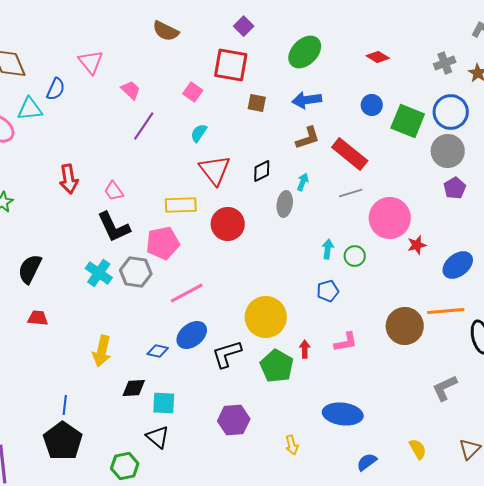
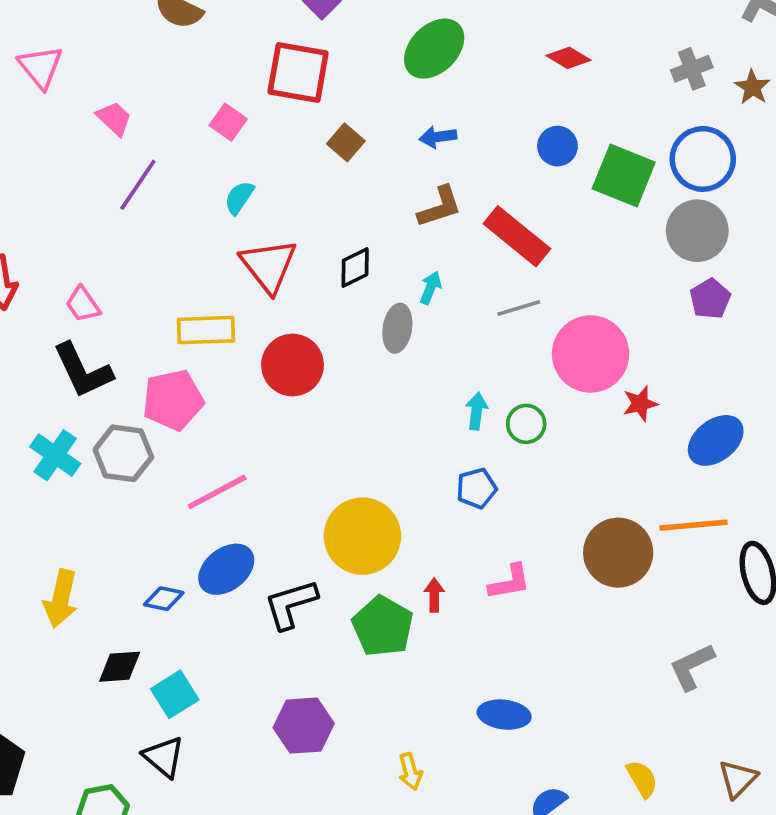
blue arrow: (307, 100) -> (438, 137), size x0.7
brown square: (257, 103) -> (346, 142), turned 30
cyan square: (164, 403) -> (175, 694), turned -35
blue ellipse: (343, 414) -> (504, 715), size x0.7

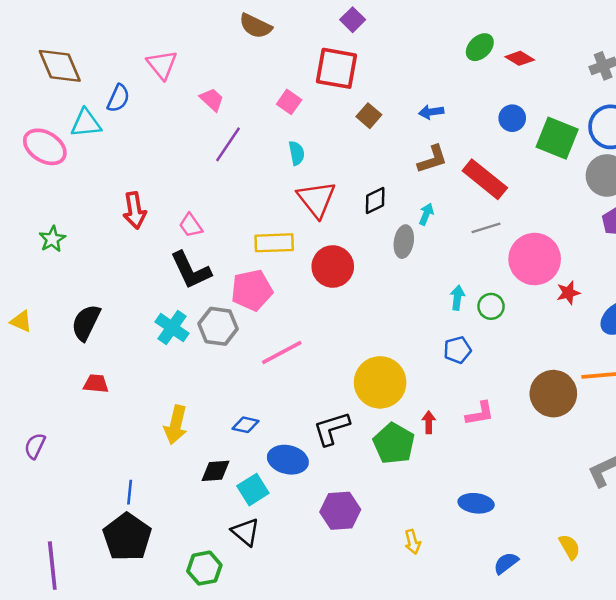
green ellipse: (434, 49) -> (480, 47), moved, size x0.7
cyan semicircle: (239, 198) -> (297, 153), turned 135
blue ellipse: (226, 569) -> (288, 460), moved, turned 51

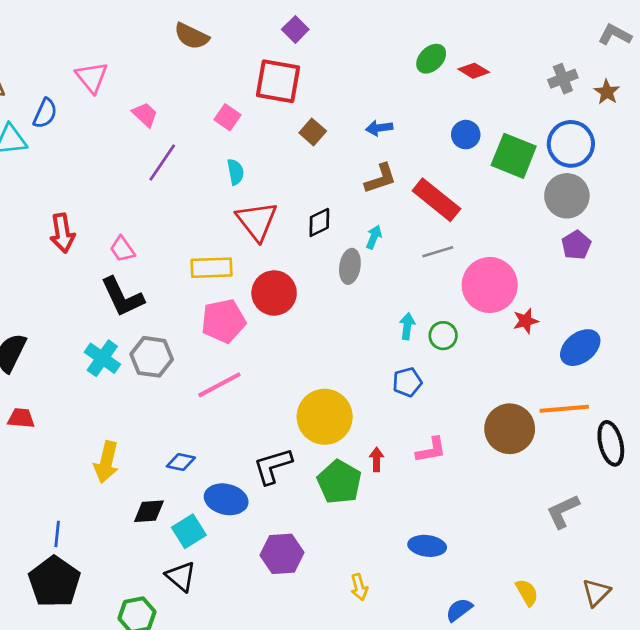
pink pentagon: (252, 290) -> (223, 321), moved

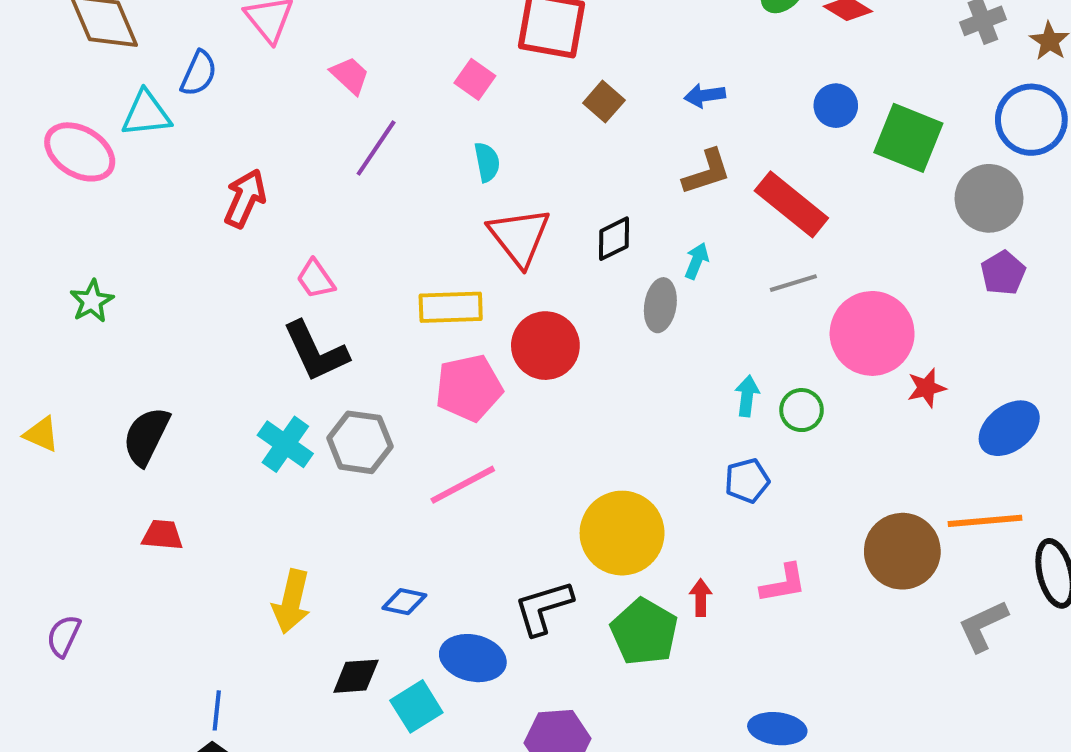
blue circle: (571, 144) -> (1031, 120), moved
red arrow: (62, 233) -> (245, 198), moved, turned -147
gray L-shape: (563, 511) -> (983, 626), moved

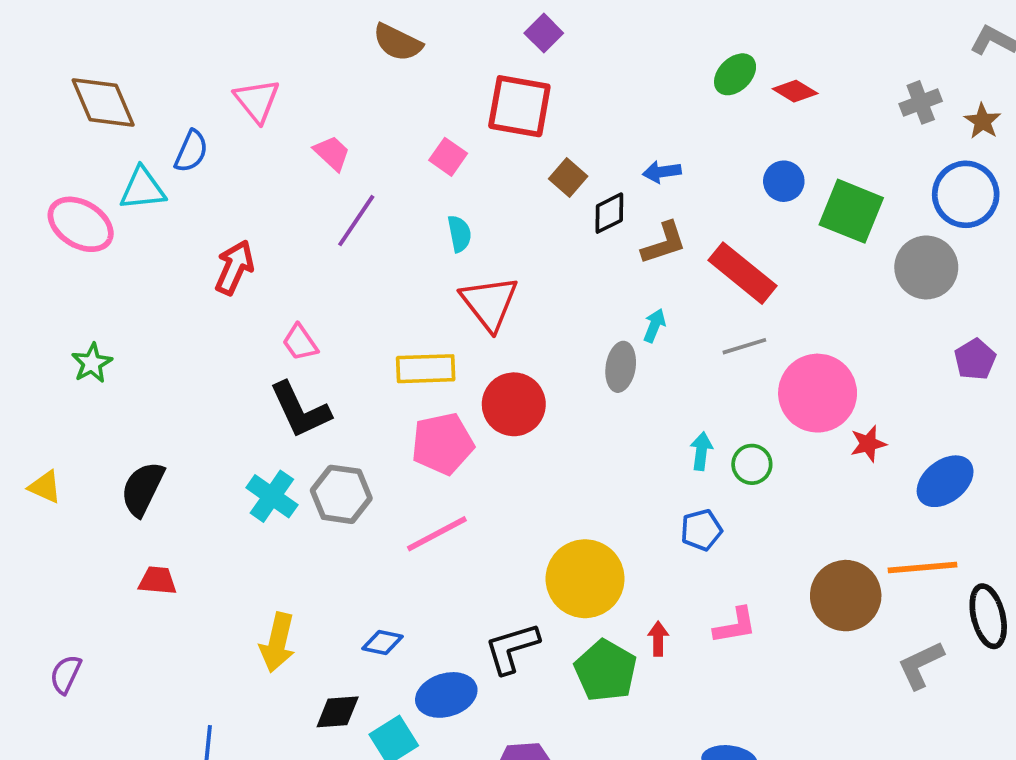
black diamond: (614, 239) -> (609, 213), moved
purple pentagon: (1003, 273) -> (975, 359), moved
blue ellipse: (473, 658) -> (446, 695), turned -30

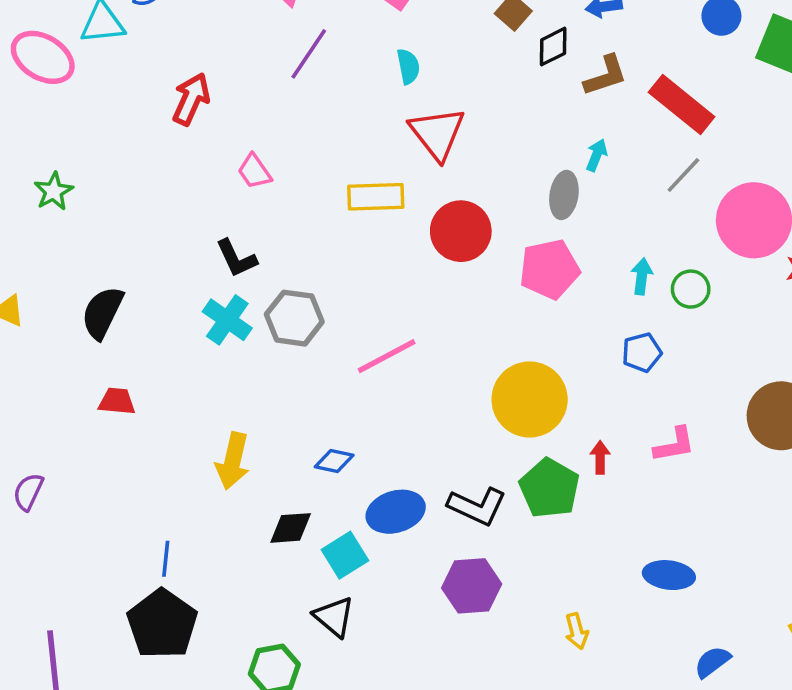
gray line: (744, 346) -> (683, 175), turned -30
black L-shape: (300, 410) -> (236, 258), moved, size x0.7
pink pentagon: (443, 444) -> (549, 269), moved
black L-shape: (512, 648) -> (477, 506), moved, turned -138

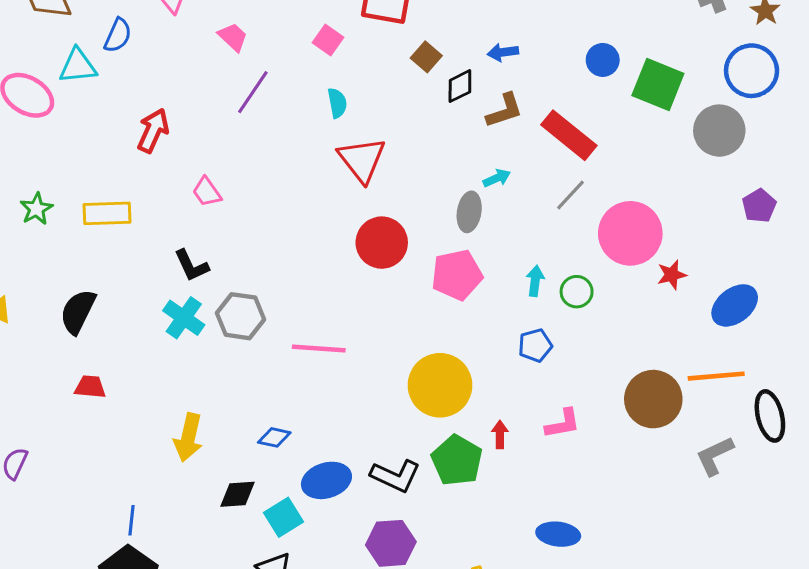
cyan arrow: (597, 155) -> (497, 178), turned 44
yellow rectangle: (376, 197) -> (107, 213), moved
pink line: (387, 356) -> (319, 348), turned 32

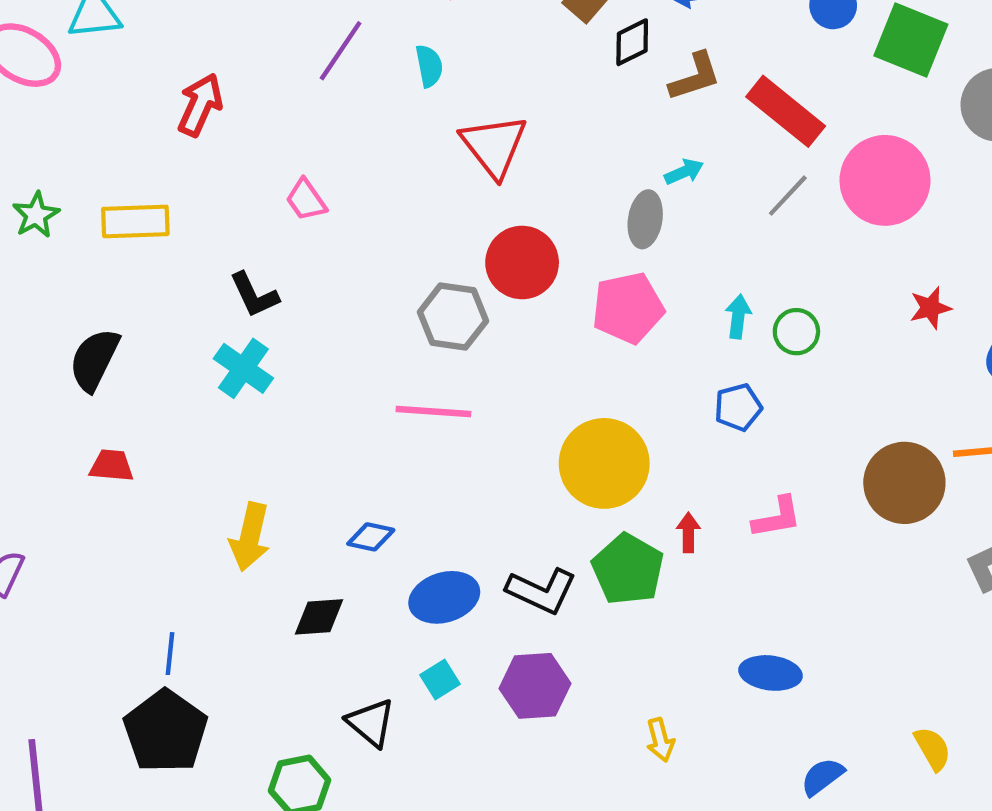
cyan semicircle: (337, 103) -> (429, 66), moved
pink trapezoid: (207, 192) -> (306, 200), moved
pink circle: (630, 233) -> (885, 180), moved
gray hexagon: (241, 316) -> (453, 317), moved
cyan square: (283, 517) -> (440, 679), moved, size x0.7

